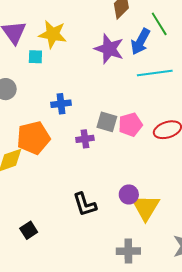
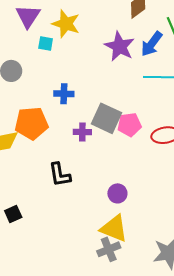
gray square: (107, 122) -> (107, 118), size x1.4
black L-shape: (85, 204) -> (60, 175), moved
yellow triangle: (146, 207) -> (114, 228), moved, turned -48
gray cross: (128, 251) -> (109, 249), turned -30

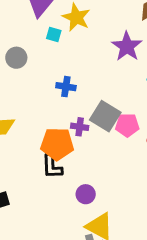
orange pentagon: (31, 123) -> (57, 144), moved
purple circle: (117, 193) -> (86, 194), moved

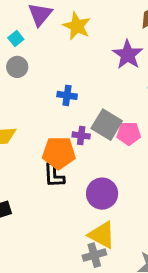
cyan square: (54, 35) -> (16, 39), moved, turned 35
purple circle: (86, 194) -> (102, 194), moved, size x1.6

